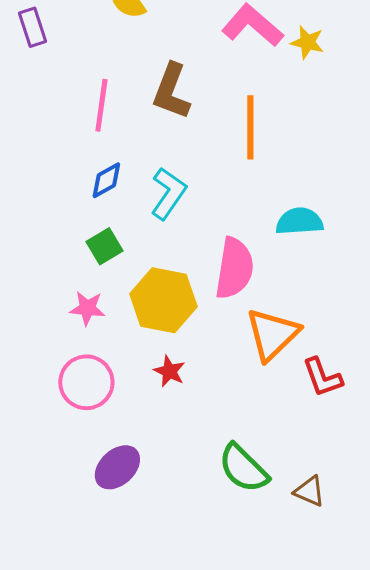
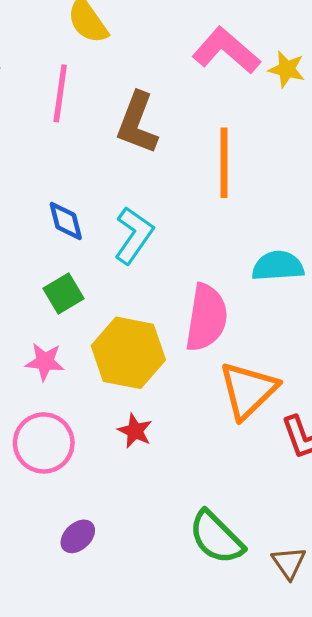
pink line: (101, 105) -> (60, 93), moved
blue diamond: (106, 180) -> (66, 221), turned -75
purple ellipse: (117, 467) -> (78, 536), size x0.7
brown triangle: (309, 491) -> (289, 563), turned 32

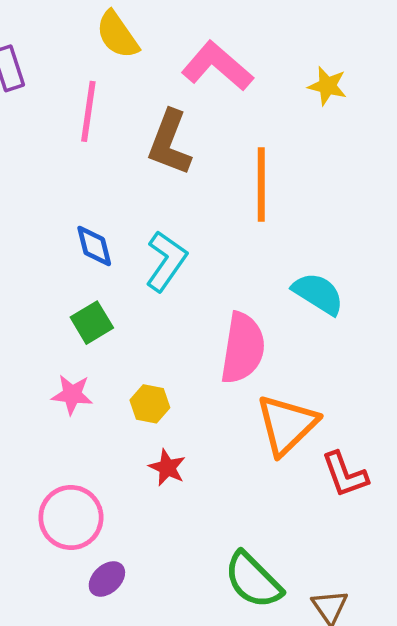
pink L-shape: (226, 51) -> (217, 66), moved
cyan semicircle: (278, 266) -> (318, 294), turned 36
yellow hexagon: (128, 353) -> (150, 404), moved, size x0.5
pink circle: (44, 443) -> (71, 517), moved

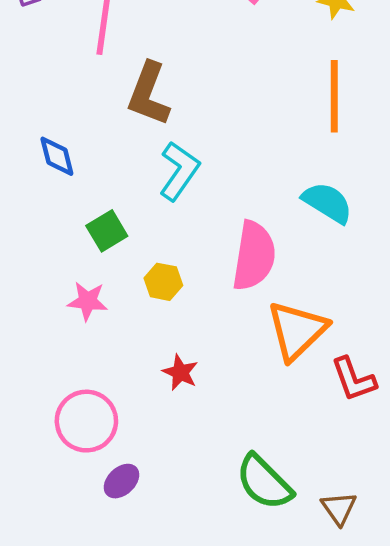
brown L-shape: (170, 143) -> (149, 94), moved
orange line: (261, 184) -> (334, 96), moved
blue diamond: (94, 246) -> (57, 156), moved
yellow hexagon: (150, 404) -> (163, 282), moved

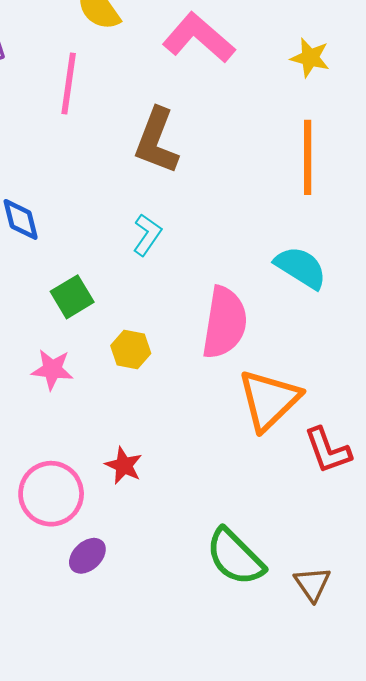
brown L-shape: (149, 94) -> (157, 141), moved
cyan L-shape: (179, 171) -> (147, 235), size x0.7
red star: (180, 372) -> (124, 466), moved

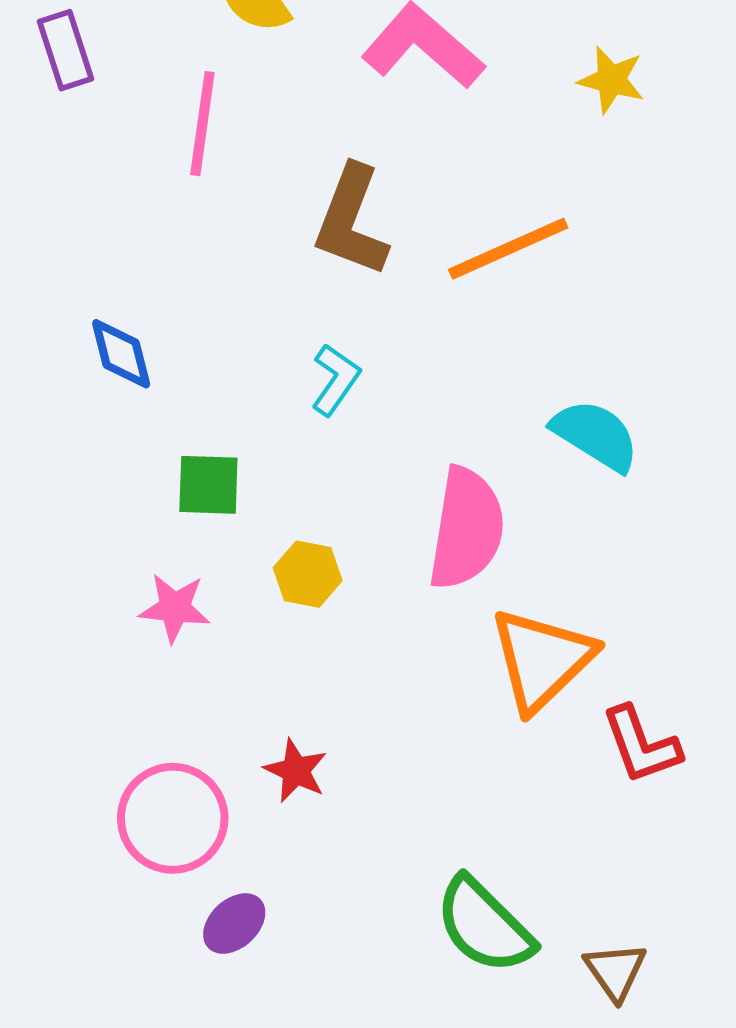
orange line: (308, 157) -> (508, 249), moved, turned 66
green square: (72, 297) -> (208, 485), turned 33

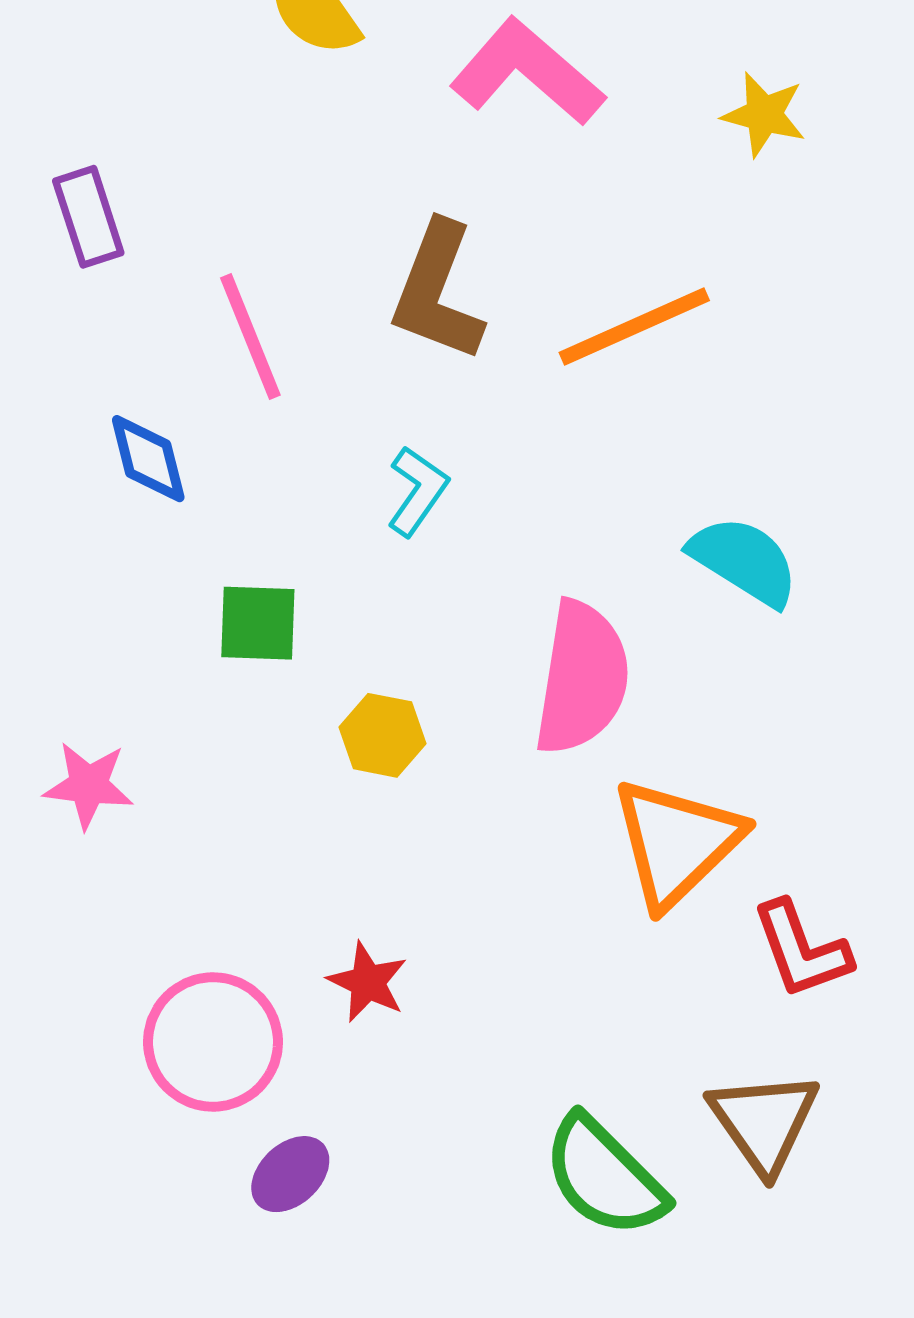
purple rectangle: (66, 50) -> (88, 217), moved
pink line: (202, 124) -> (250, 336), moved, turned -30
pink star: (175, 608) -> (88, 785), moved
brown triangle: (615, 971) -> (764, 1122), moved, size x1.4

